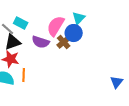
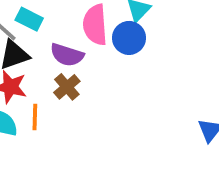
pink semicircle: (56, 26) -> (95, 25), turned -35
brown cross: (64, 42) -> (67, 87), moved

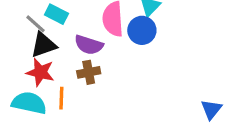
brown cross: (67, 87) -> (89, 72), turned 30

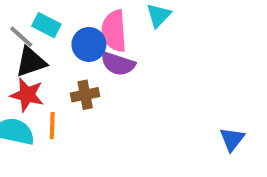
blue circle: (142, 30) -> (89, 44), moved
purple semicircle: (89, 45) -> (118, 64), moved

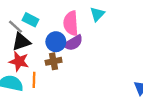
blue circle: (89, 44) -> (56, 42), moved
purple semicircle: (118, 64) -> (73, 43), turned -48

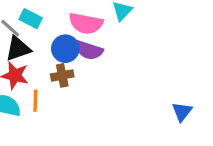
pink semicircle: (71, 23) -> (86, 23), turned -75
purple semicircle: (73, 43) -> (89, 50), turned 48

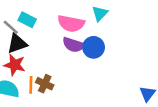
blue circle: (65, 49) -> (94, 47), moved
brown cross: (62, 75) -> (45, 84), moved, turned 36

